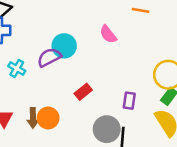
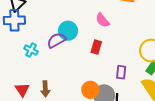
red rectangle: (83, 92) -> (96, 47), moved, turned -32
orange circle: (48, 118) -> (90, 90), moved

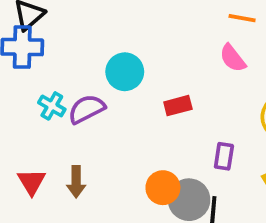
pink semicircle: (102, 20) -> (233, 58), moved
purple semicircle: (57, 40) -> (87, 109), moved
red rectangle: (96, 47) -> (178, 106), turned 56

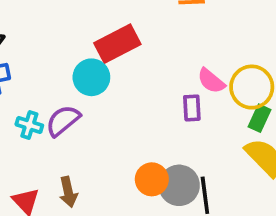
pink semicircle: (233, 58) -> (211, 81), moved
red rectangle: (178, 106) -> (117, 44), moved, size x1.6
purple rectangle: (224, 156) -> (192, 108), moved

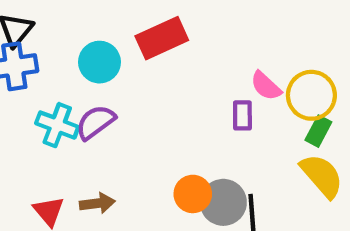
cyan circle: (91, 77) -> (99, 62), moved
cyan cross: (29, 125) -> (57, 125), size x1.4
brown arrow: (68, 192) -> (97, 203), turned -88

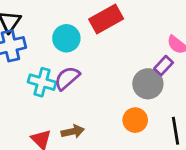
purple rectangle: (242, 115) -> (164, 66), turned 48
gray circle: (223, 202) -> (148, 84), moved

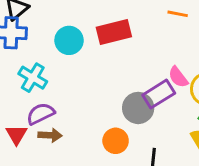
purple rectangle: (164, 66) -> (159, 94), size x1.5
purple semicircle: (67, 78) -> (41, 114), moved

